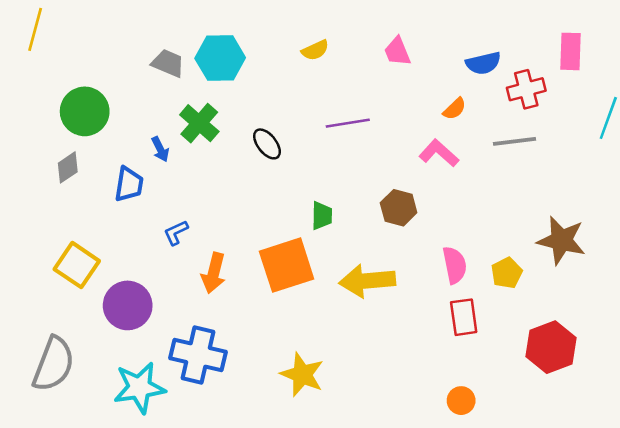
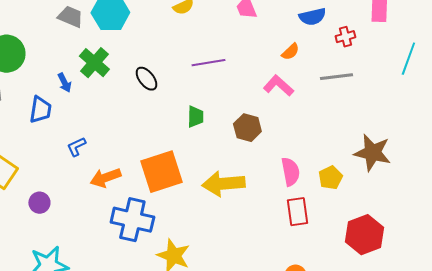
red cross: (526, 89) -> (345, 37), size x0.7
green trapezoid: (322, 216) -> (195, 117), moved
orange arrow: (214, 273) -> (105, 178), turned 56
purple circle: (128, 305) -> (39, 203), size x0.6
blue cross: (198, 355) -> (132, 220), moved

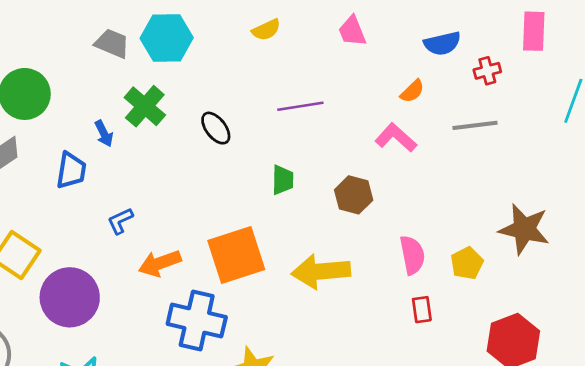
purple circle: (39, 203) -> (70, 297), size x2.0
red rectangle: (297, 212) -> (422, 310), size x0.7

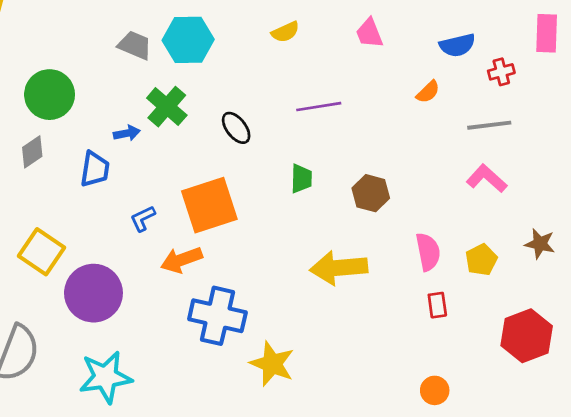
blue arrow: (104, 134) -> (127, 133), turned -75
pink L-shape: (396, 138) -> (487, 179), moved
brown star: (524, 229) -> (540, 244), moved, size x0.6
orange square: (236, 255) -> (209, 205), moved

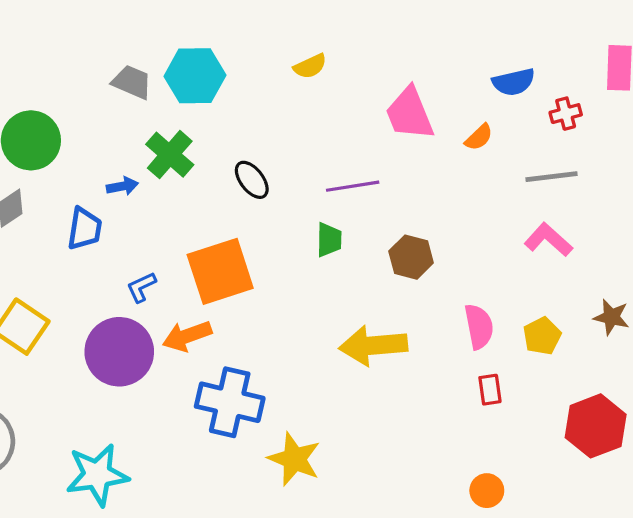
pink trapezoid: (369, 33) -> (410, 114), moved, size x1.5
purple line: (319, 107) -> (353, 186), moved
purple circle: (93, 293) -> (119, 352), moved

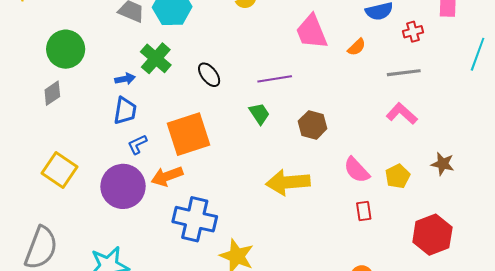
blue trapezoid: (85, 229) -> (125, 111), moved
green trapezoid: (329, 240) -> (259, 114), turned -35
pink semicircle: (479, 327) -> (357, 170), turned 148

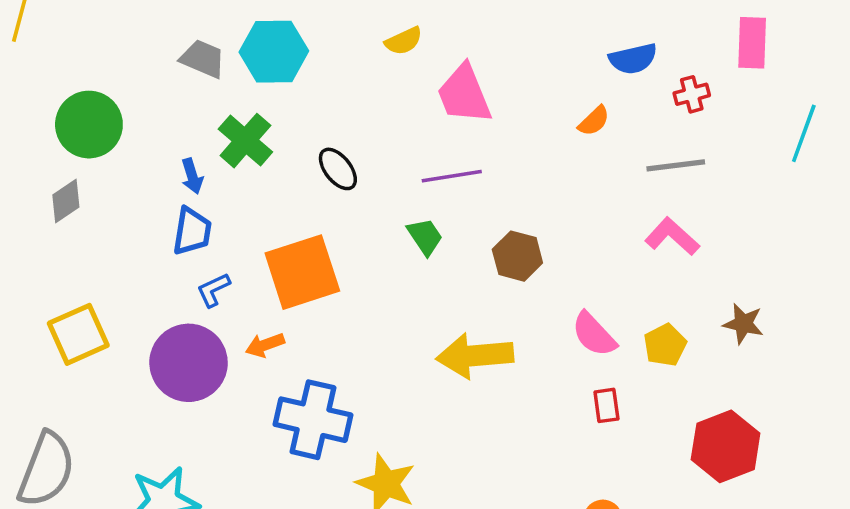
pink trapezoid: (312, 32) -> (464, 94), moved
blue arrow: (125, 79) -> (192, 176), turned 84
yellow square: (59, 170) -> (78, 334), turned 32
orange arrow: (167, 176) -> (265, 345), size x0.7

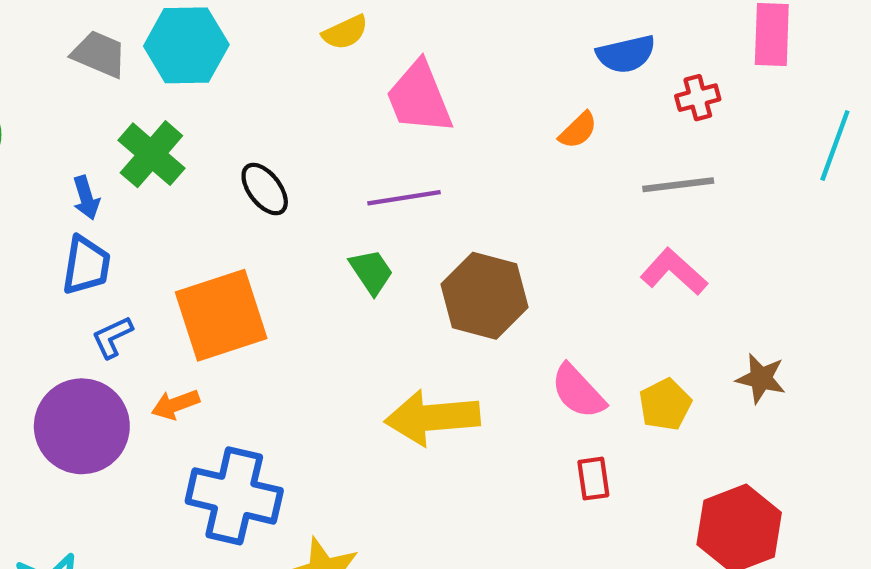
brown hexagon: (517, 256) -> (484, 296), size x1.4

